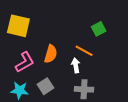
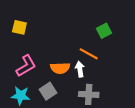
yellow square: (18, 26) -> (19, 27), size x0.6
orange semicircle: (51, 54) -> (60, 68), moved, turned 72

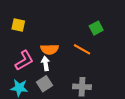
orange semicircle: (60, 68) -> (50, 49), moved
white arrow: (80, 69) -> (46, 63), moved

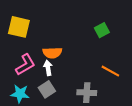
yellow square: (18, 25) -> (19, 27), size x1.5
orange line: (82, 49) -> (110, 71), moved

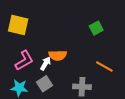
orange semicircle: (52, 53) -> (58, 55), moved
white arrow: (48, 68) -> (46, 63), turned 40

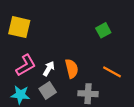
orange semicircle: (58, 55) -> (72, 69), moved, turned -102

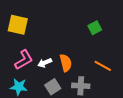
white arrow: (49, 69) -> (45, 63), turned -144
gray square: (48, 90) -> (53, 87), moved

